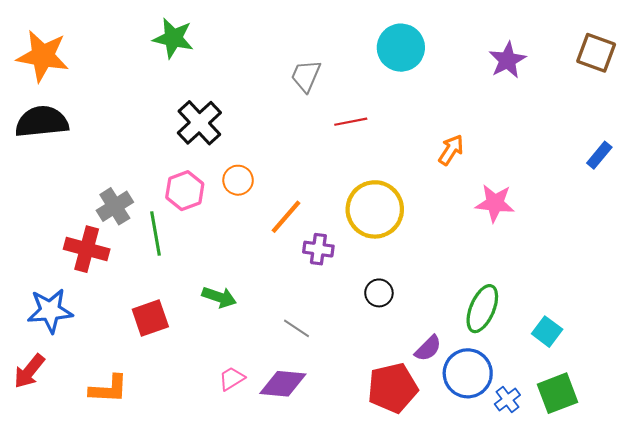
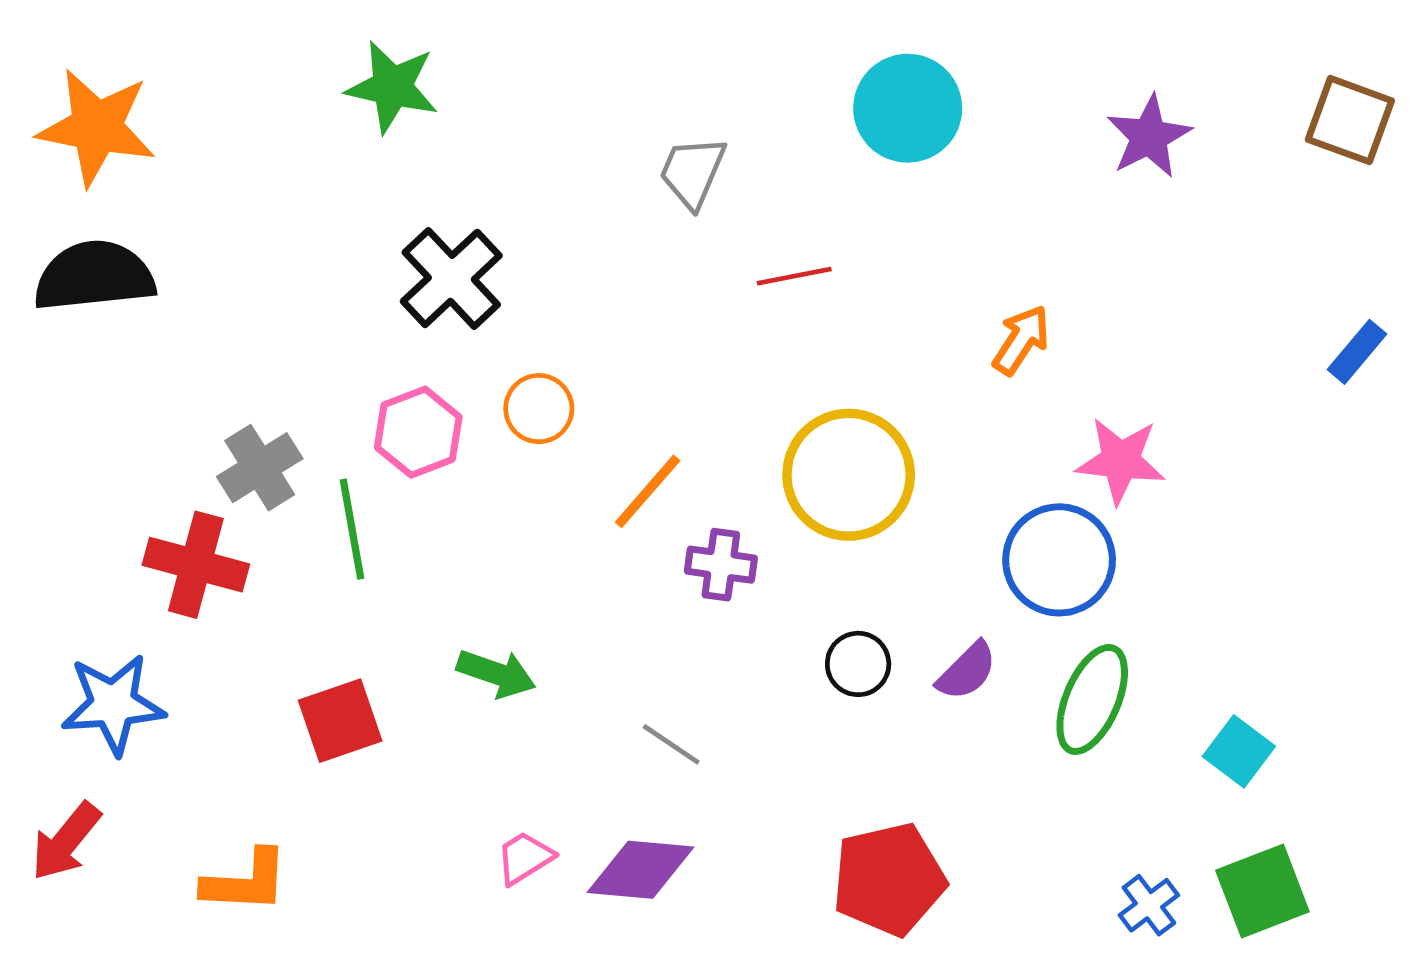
purple semicircle: (428, 348) -> (967, 671), moved
blue circle: (468, 373) -> (1059, 560), moved

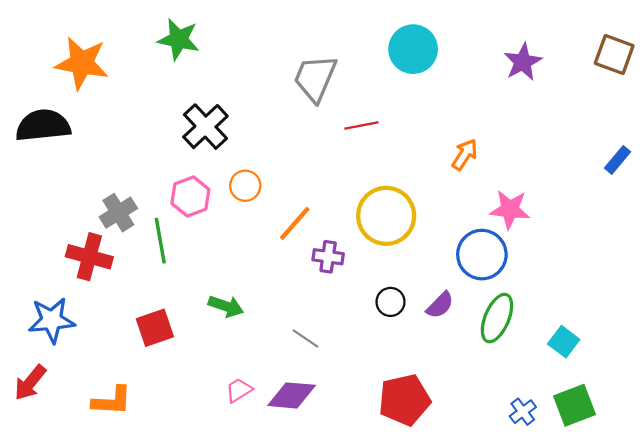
orange star: (97, 127) -> (82, 63), moved
gray trapezoid: (693, 172) -> (315, 78), size x1.4

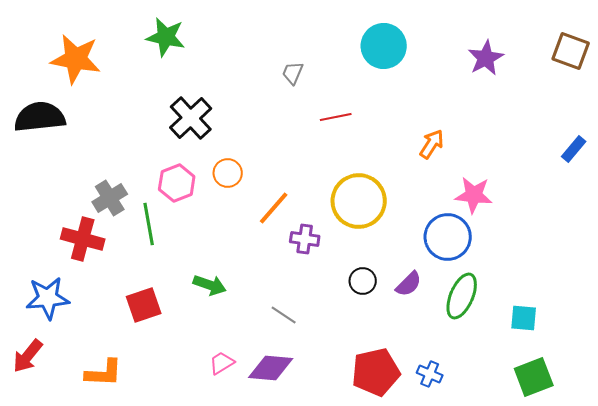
gray trapezoid: (315, 78) -> (293, 73), size x0.5
cyan square: (564, 342) -> (524, 318), turned -32
blue cross: (523, 412) -> (430, 374), moved, turned -30

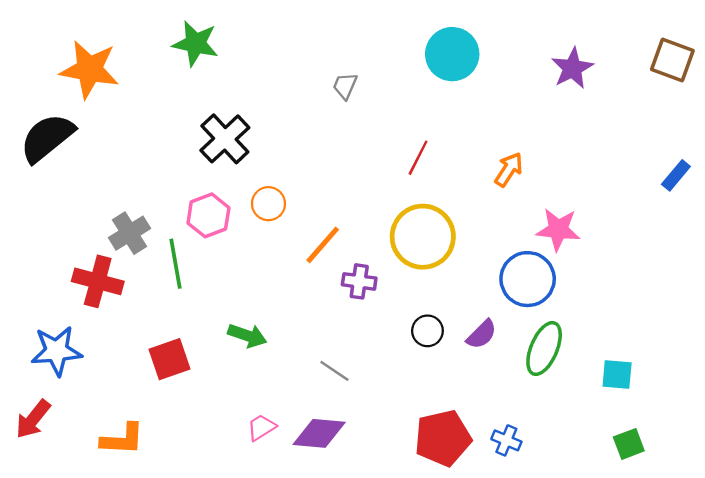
black semicircle: (40, 117) -> (47, 138), turned -33
red line: (336, 117) -> (418, 158), moved, turned -52
green square: (534, 377) -> (629, 444), size x0.7

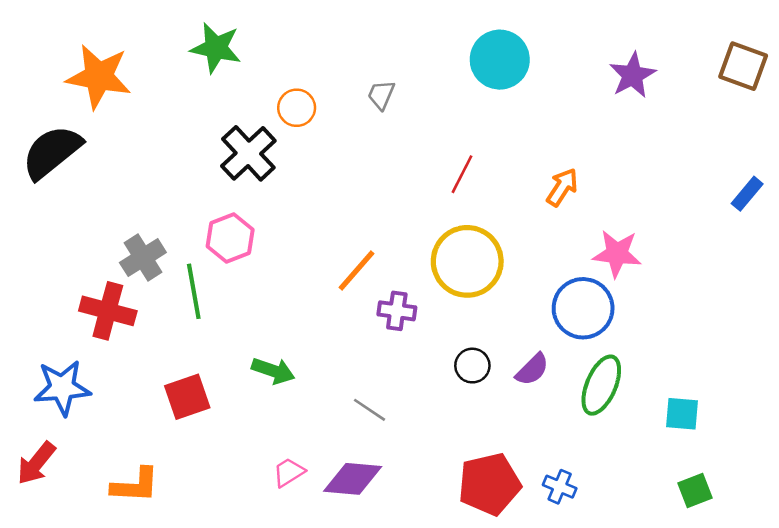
orange circle: (268, 204) -> (297, 108), moved

